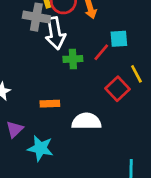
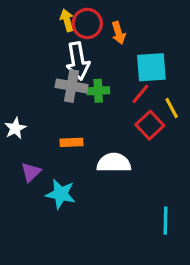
gray cross: (36, 17) -> (72, 86), moved
cyan square: (119, 39) -> (151, 67), size x1.5
red line: (101, 52) -> (140, 94), moved

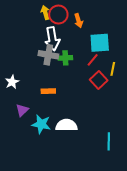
yellow line: (172, 108) -> (113, 69), turned 40
white semicircle: (114, 163) -> (66, 125), moved

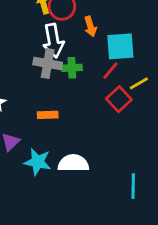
orange arrow: (79, 21) -> (90, 26), moved
yellow line: (113, 69) -> (139, 83), turned 48

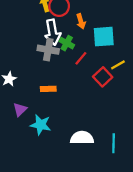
green cross: (72, 68) -> (67, 43), moved, turned 32
red line: (110, 71) -> (81, 58), moved
white semicircle: (73, 163) -> (82, 138), moved

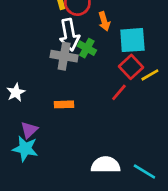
red line: (81, 58) -> (119, 92), moved
red square: (103, 77) -> (131, 67), moved
cyan star: (41, 125) -> (25, 149), moved
cyan line: (114, 143) -> (144, 171), turned -60

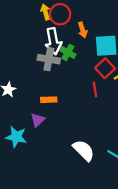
red line: (119, 92) -> (95, 90), turned -49
purple triangle: (29, 130) -> (38, 120), moved
white semicircle: (106, 165) -> (84, 150), turned 45

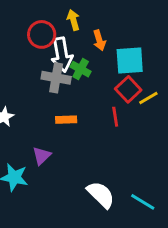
yellow arrow: (45, 12) -> (73, 20), moved
red circle: (60, 14) -> (42, 34), moved
orange rectangle: (49, 100) -> (66, 120), moved

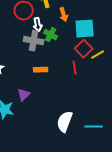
white arrow: (62, 55) -> (38, 25), size x0.6
white semicircle: (101, 195) -> (65, 122), turned -115
cyan line: (143, 202) -> (94, 127), turned -30

